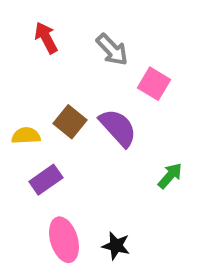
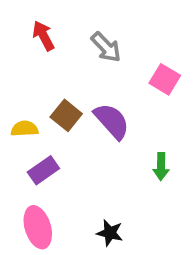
pink square: (154, 84) -> (165, 79), moved
green arrow: (170, 176) -> (161, 167), turned 140
pink ellipse: (64, 240) -> (38, 227), moved

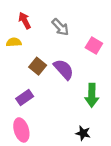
yellow semicircle: (25, 129) -> (14, 42), moved
green arrow: (161, 167) -> (92, 95), size x1.5
black star: (110, 233) -> (83, 133), moved

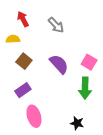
pink square: (94, 45) -> (89, 62), moved
brown square: (38, 66) -> (24, 61), moved
pink ellipse: (21, 130) -> (34, 116), moved

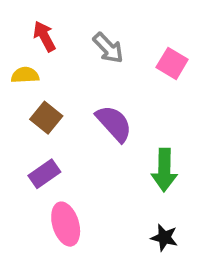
pink square: (89, 62) -> (172, 63), moved
black star: (77, 123) -> (164, 238), moved

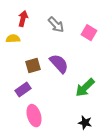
red arrow: (44, 36) -> (23, 19), turned 42
brown square: (46, 118) -> (33, 66), moved, turned 35
green arrow: (164, 170) -> (85, 88), turned 45

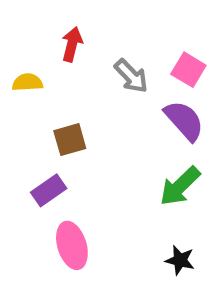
red arrow: (23, 19) -> (72, 44), moved
gray arrow: (56, 25) -> (131, 76), moved
purple semicircle: (59, 64) -> (184, 120), moved

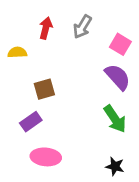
gray arrow: (131, 76) -> (82, 27), moved, turned 75
green arrow: (180, 186) -> (115, 119), turned -80
pink ellipse: (72, 245) -> (46, 157), turned -68

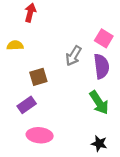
gray arrow: (82, 27) -> (73, 56), moved
red arrow: (46, 28) -> (30, 13), moved
purple semicircle: (118, 77) -> (101, 66), turned 35

